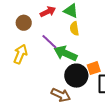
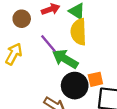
yellow semicircle: (74, 29) -> (79, 32), size x1.6

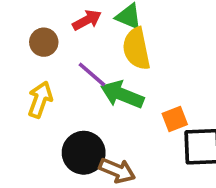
black circle: (75, 86) -> (84, 153), moved

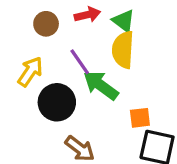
black circle: (84, 153) -> (57, 102), moved

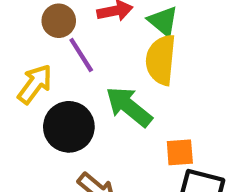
purple line: (80, 62) -> (81, 55), moved

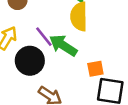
purple line: (81, 55) -> (44, 37), moved

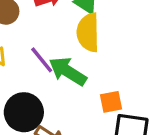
black circle: (30, 61) -> (24, 112), moved

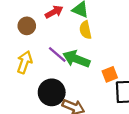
yellow semicircle: (88, 32) -> (85, 30), size x0.7

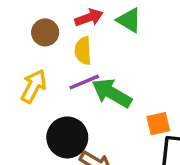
yellow semicircle: (85, 30) -> (83, 51), moved
purple line: (57, 54) -> (84, 82), turned -72

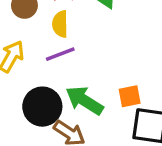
green arrow: (112, 93) -> (84, 100), moved

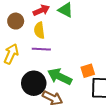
purple line: (60, 54) -> (41, 49), turned 30

